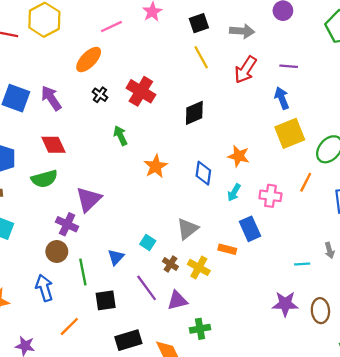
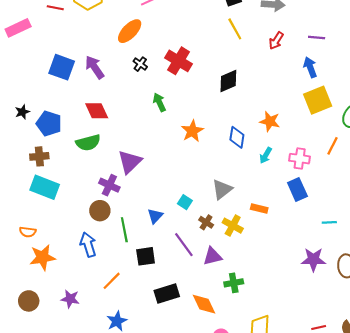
red arrow: (245, 70) -> (276, 41), size x0.7
blue rectangle: (250, 229) -> (297, 189), moved

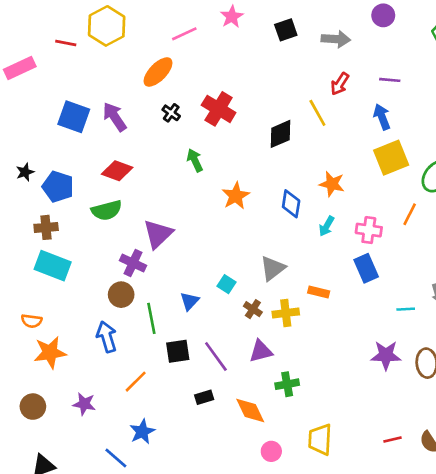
yellow line: (235, 29) -> (317, 113), moved
red diamond: (97, 111) -> (117, 171), turned -45
yellow cross: (233, 226) -> (286, 313), turned -36
purple line: (184, 245) -> (216, 357), moved
black rectangle: (167, 294) -> (204, 397), size x0.6

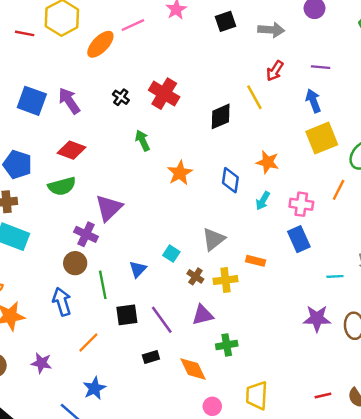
orange ellipse: (158, 72) -> (100, 44), moved

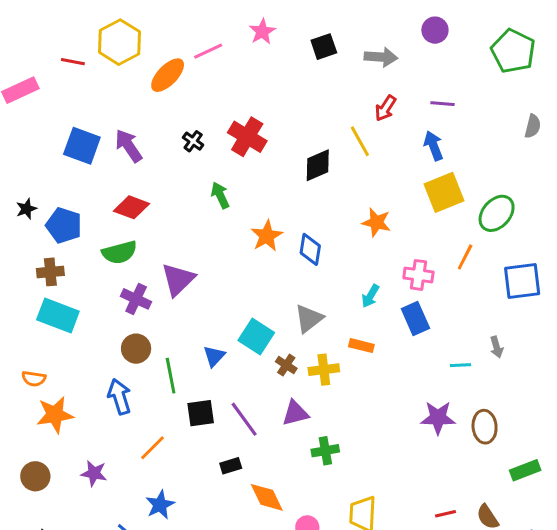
blue diamond: (230, 180) -> (310, 249), moved
cyan arrow: (263, 201) -> (370, 296), moved
purple cross: (86, 234) -> (136, 299), moved
cyan square: (171, 254) -> (256, 337), size x1.6
orange diamond: (193, 369) -> (267, 497), moved

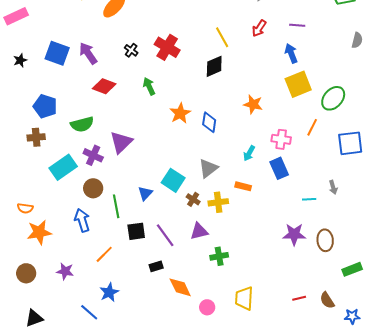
yellow line: (360, 141) -> (222, 37), moved
red diamond: (132, 207) -> (104, 86), moved
black star: (26, 209) -> (20, 60), moved
cyan rectangle: (58, 316) -> (63, 167), moved, turned -56

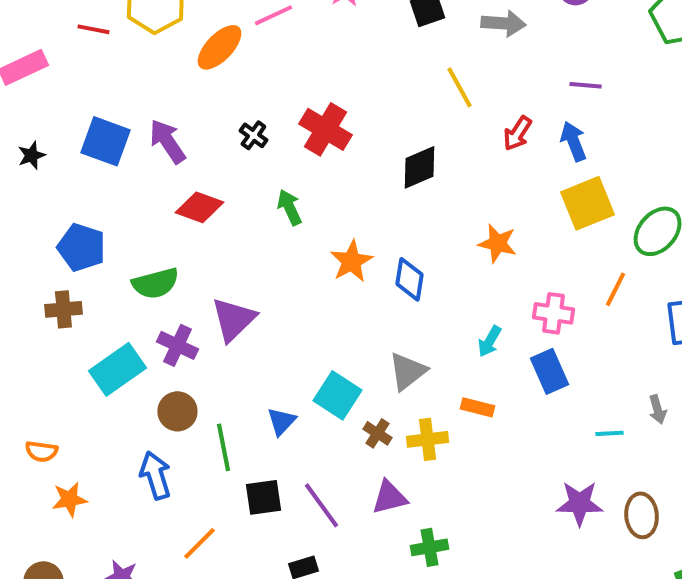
red arrow: (259, 28) -> (518, 133), moved
yellow line: (222, 37) -> (460, 87), moved
orange star: (39, 232) -> (69, 499), size x0.7

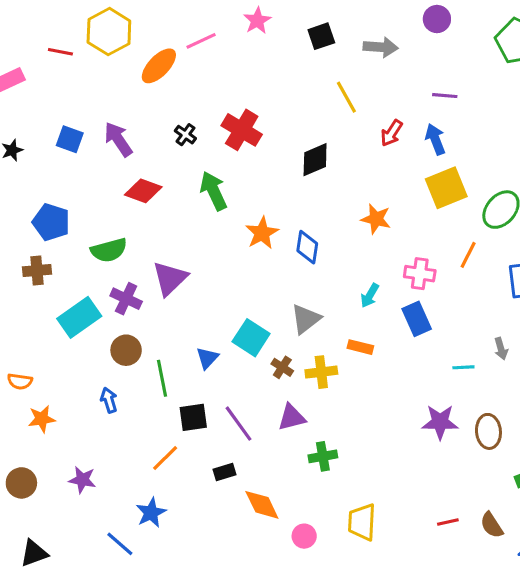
blue square: (105, 141) -> (70, 139), size x0.7
green arrow: (289, 207) -> (214, 191), size x1.4
blue arrow: (155, 475) -> (109, 400), size x0.7
orange line: (199, 543) -> (165, 458), moved

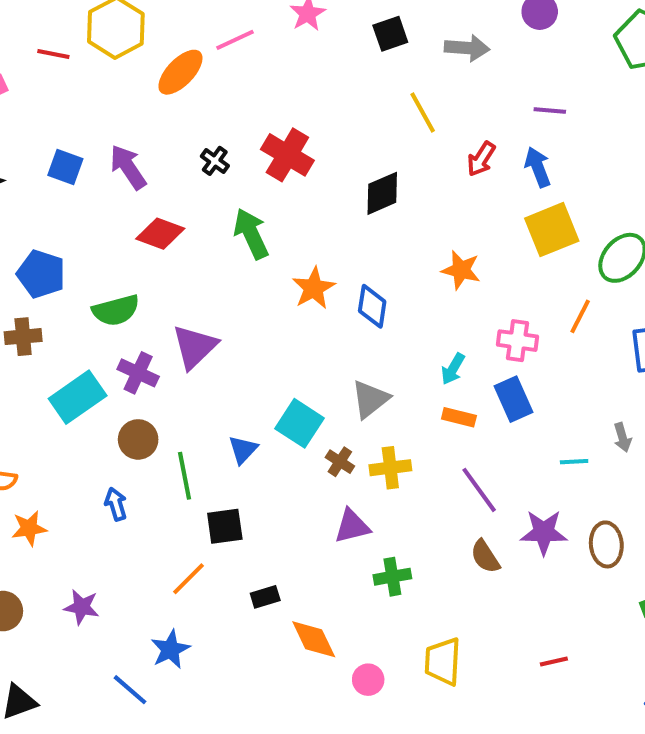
orange rectangle: (360, 347) -> (459, 417), moved
purple line: (239, 424) -> (479, 490), moved
brown semicircle: (492, 525) -> (485, 557), moved

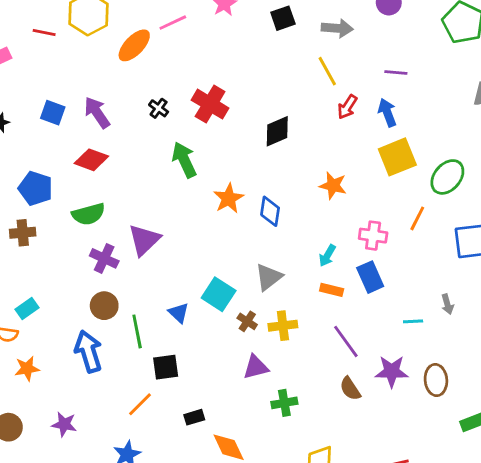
yellow line: (423, 113) -> (327, 71), moved
red diamond: (160, 234) -> (91, 160), moved
cyan rectangle: (78, 397) -> (27, 309), moved, size x0.6
blue triangle: (243, 450) -> (179, 313), turned -30
blue arrow: (116, 504) -> (88, 351), size x1.8

